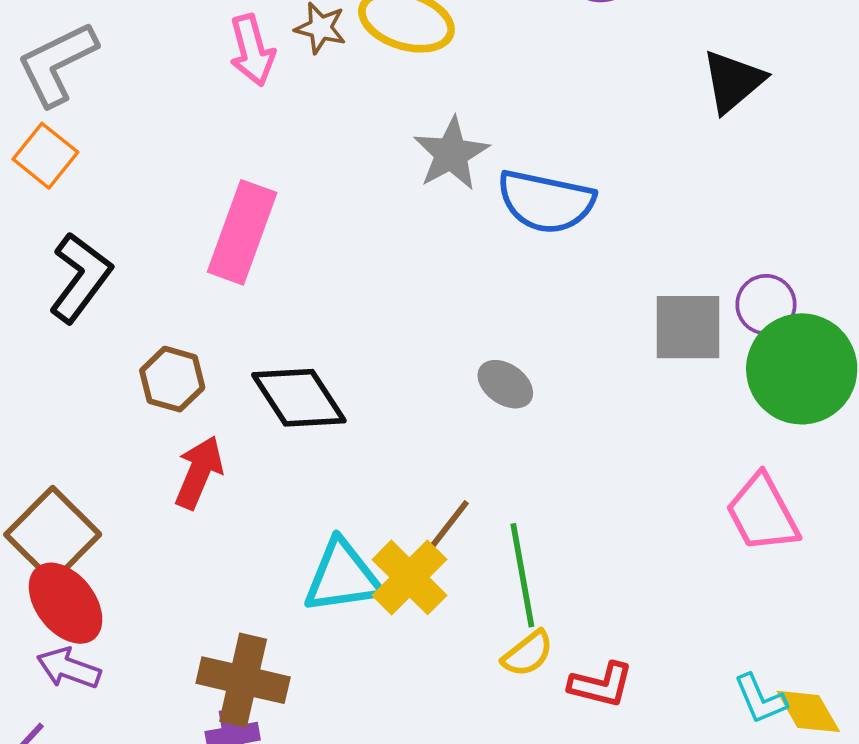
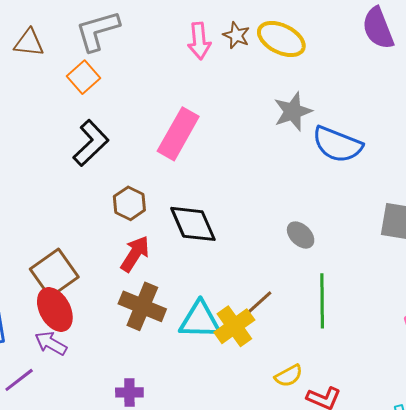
green line: (522, 575) -> (322, 301), moved
brown cross: (243, 680) -> (142, 306), moved

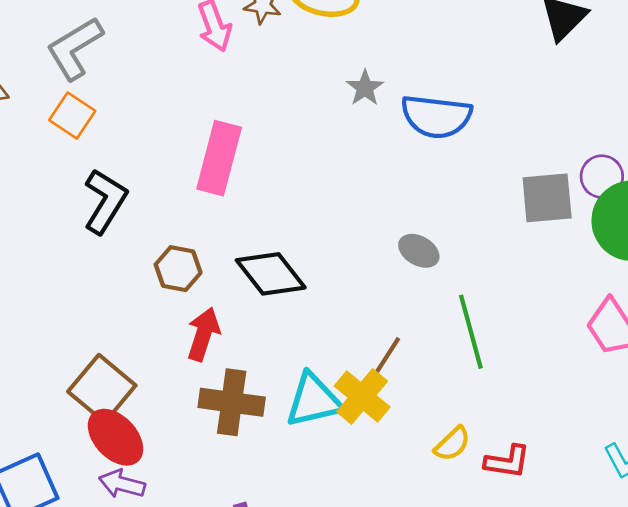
gray star: (293, 111) -> (365, 88), size x0.7

